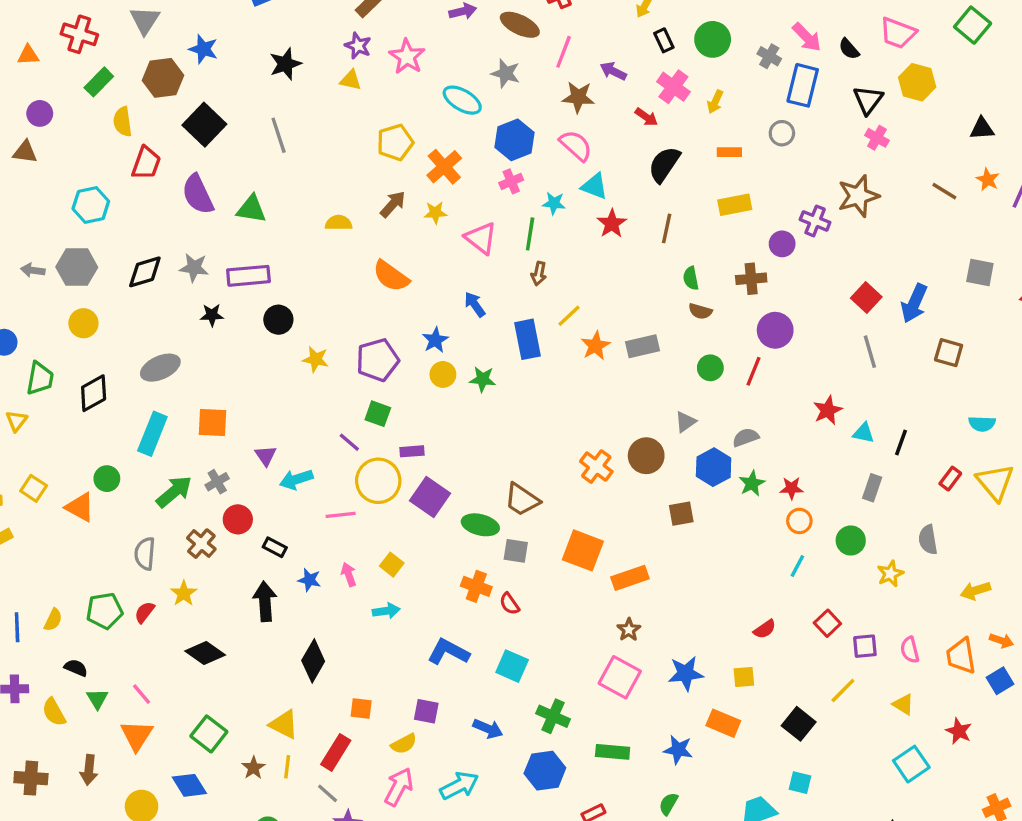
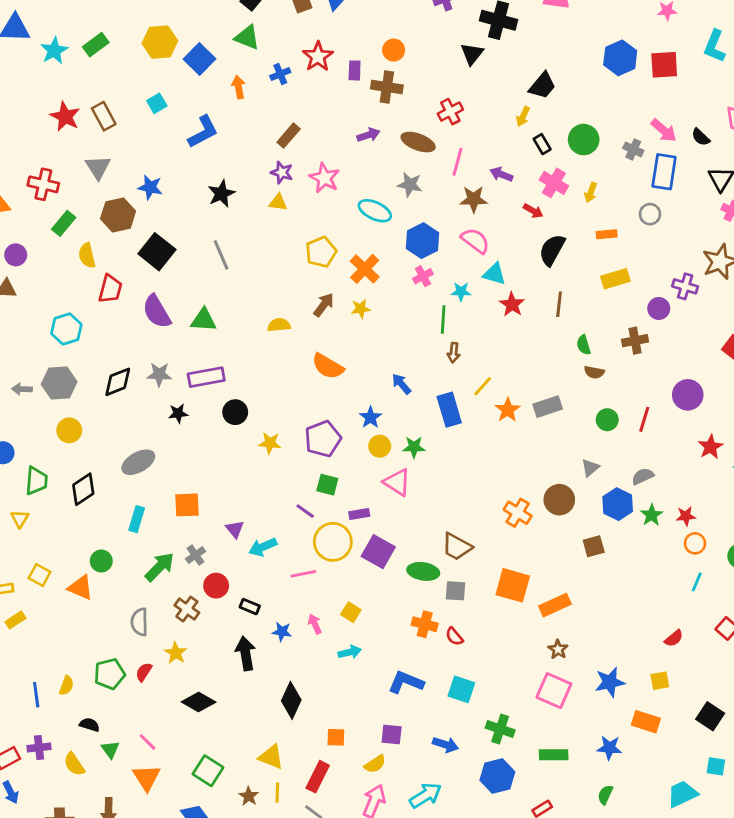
pink triangle: (481, 238) -> (397, 482), moved
purple circle: (775, 330) -> (688, 395), moved
cyan rectangle: (152, 434) -> (137, 519), size x0.7

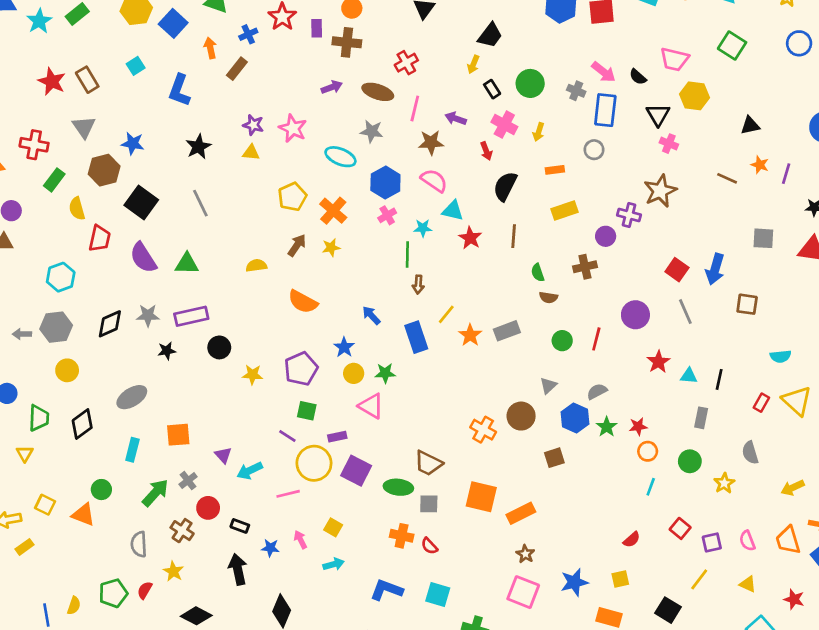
blue L-shape: (203, 132) -> (179, 90), turned 140
brown rectangle: (289, 136) -> (237, 69), moved
red arrow: (533, 211) -> (486, 151), turned 42

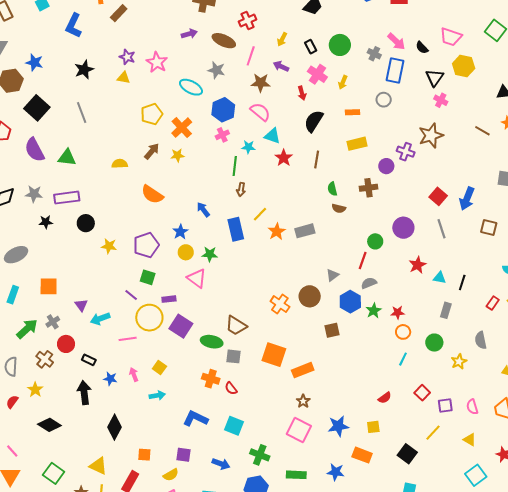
yellow arrow: (473, 64) -> (282, 39), moved
red line: (596, 339) -> (363, 260), moved
green circle: (562, 341) -> (375, 241), moved

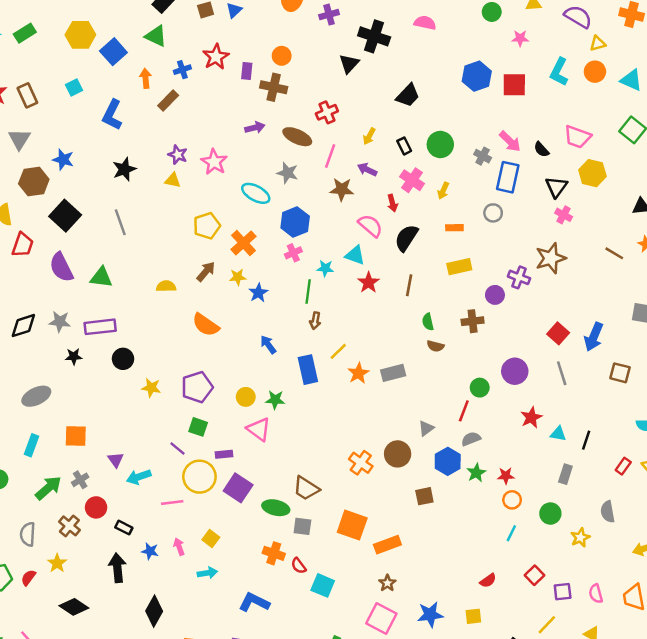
pink semicircle: (260, 112) -> (370, 226), moved
blue star: (180, 232) -> (258, 293), moved
cyan square: (234, 426) -> (323, 585), moved

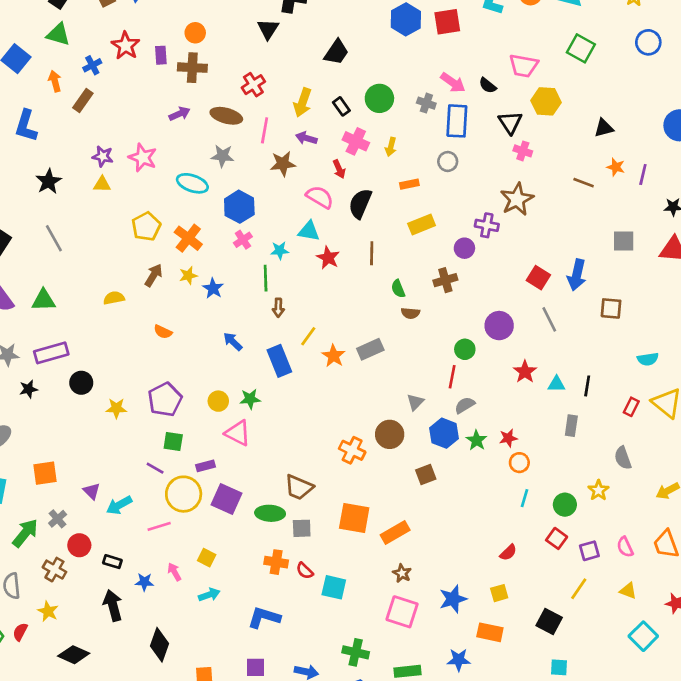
yellow arrow: (369, 136) -> (303, 102), size x1.5
orange semicircle: (206, 325) -> (163, 332), size x0.6
green circle: (550, 514) -> (565, 505), moved

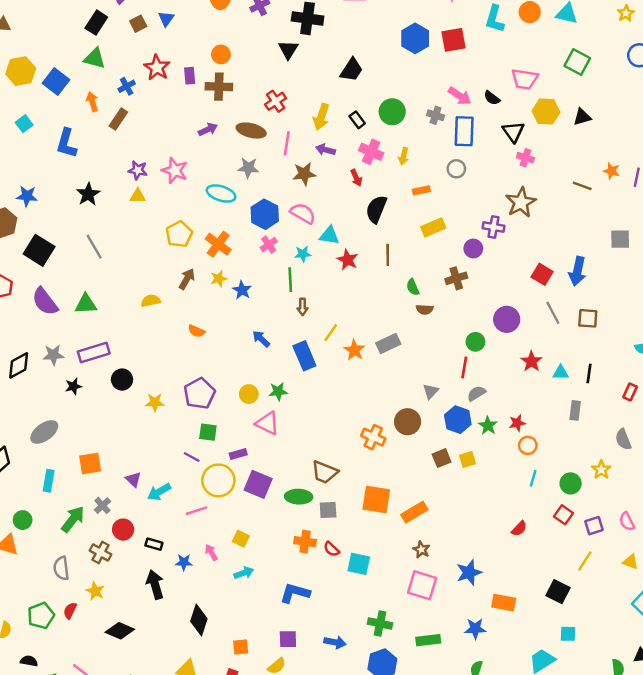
black triangle: (604, 128) -> (582, 117), moved
pink semicircle: (320, 197) -> (303, 213), moved
brown square: (611, 308) -> (588, 318), moved
yellow square: (499, 593) -> (468, 459), moved

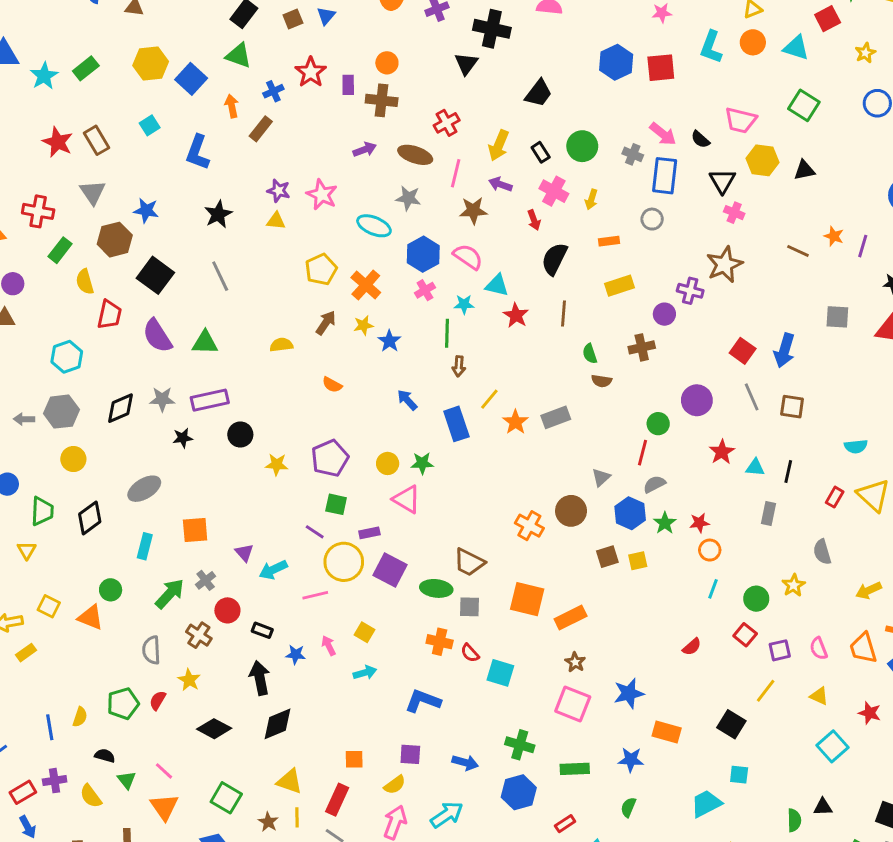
black diamond: (199, 620) -> (277, 724), moved, turned 44

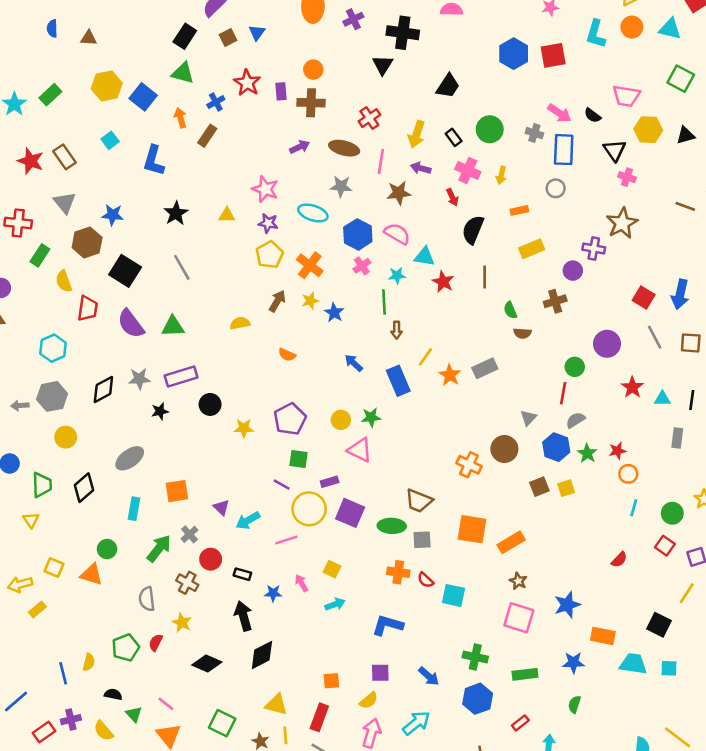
purple star: (279, 191) -> (268, 223), moved
blue arrow: (465, 763) -> (429, 676), turned 30
cyan trapezoid: (706, 804) -> (633, 664), moved, turned 40

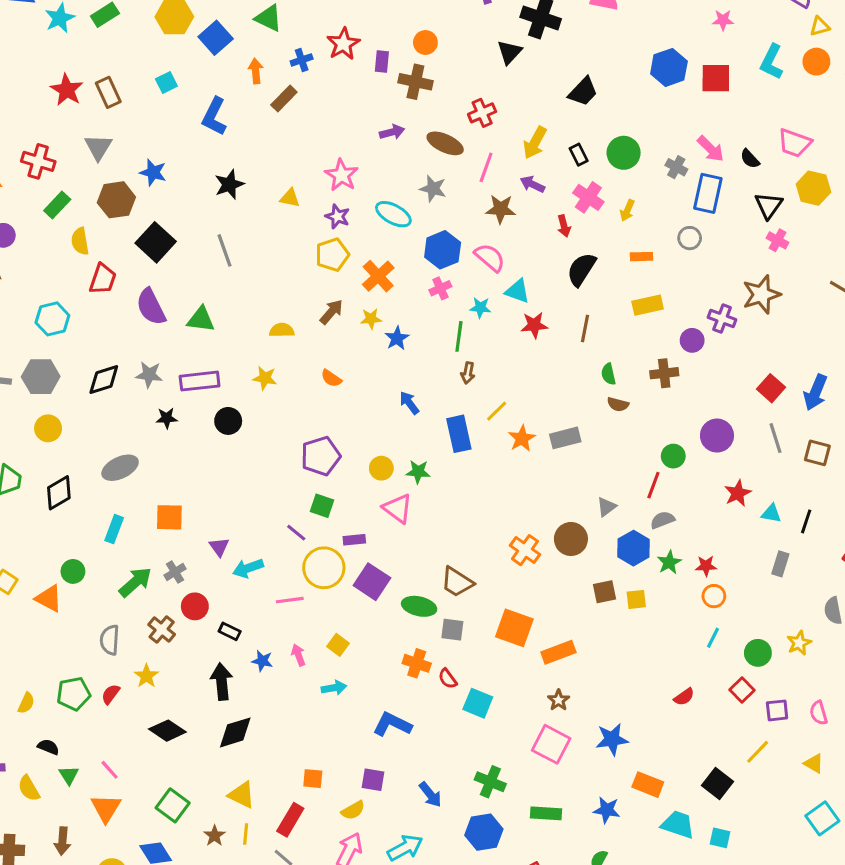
red star: (443, 282) -> (534, 325), turned 30
yellow star: (244, 428) -> (265, 378), moved

